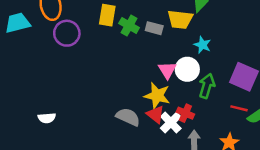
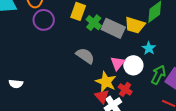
gray rectangle: (154, 28) -> (113, 28), size x1.6
green arrow: (207, 86) -> (158, 75), moved
red cross: (185, 113) -> (125, 89), moved
gray semicircle: (128, 117) -> (85, 56), moved

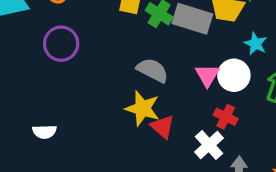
purple circle: (44, 20) -> (61, 44), moved
yellow star: (106, 82) -> (143, 108), moved
red triangle: (102, 96) -> (162, 127), moved

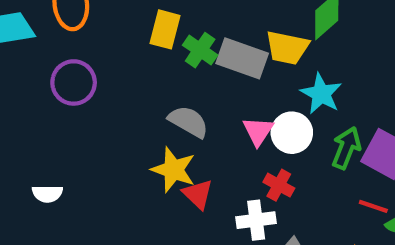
cyan star: (255, 44) -> (321, 94), size x1.4
white cross: (209, 145) -> (256, 220), turned 32

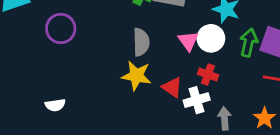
gray semicircle: (188, 122) -> (141, 42), turned 68
red triangle: (198, 194) -> (172, 87), moved

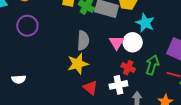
green arrow: (249, 43) -> (152, 65), moved
yellow star: (136, 76) -> (78, 64), turned -30
red triangle: (172, 87) -> (90, 88), moved

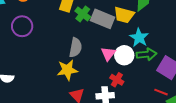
green arrow: (152, 65) -> (147, 54), moved, turned 60

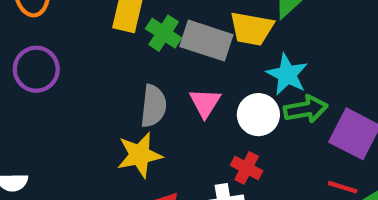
pink triangle: (108, 54) -> (205, 103), moved

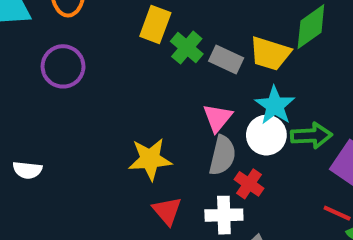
gray rectangle: (206, 41) -> (226, 59), size x0.7
cyan star: (287, 74) -> (275, 106), moved
gray semicircle: (153, 106) -> (222, 155), moved

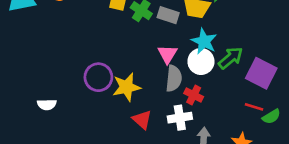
purple circle: (63, 66) -> (98, 77), moved
green arrow: (311, 136) -> (231, 58), turned -30

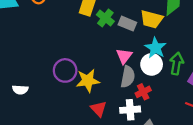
green arrow: (231, 58) -> (177, 64), turned -45
red cross: (194, 95) -> (143, 92), turned 32

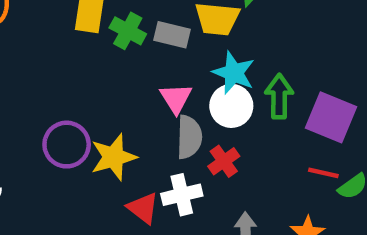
white cross: (130, 110) -> (182, 195), moved

